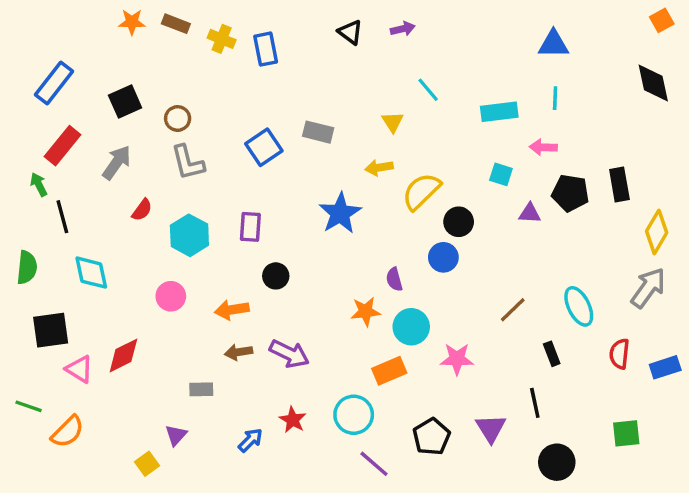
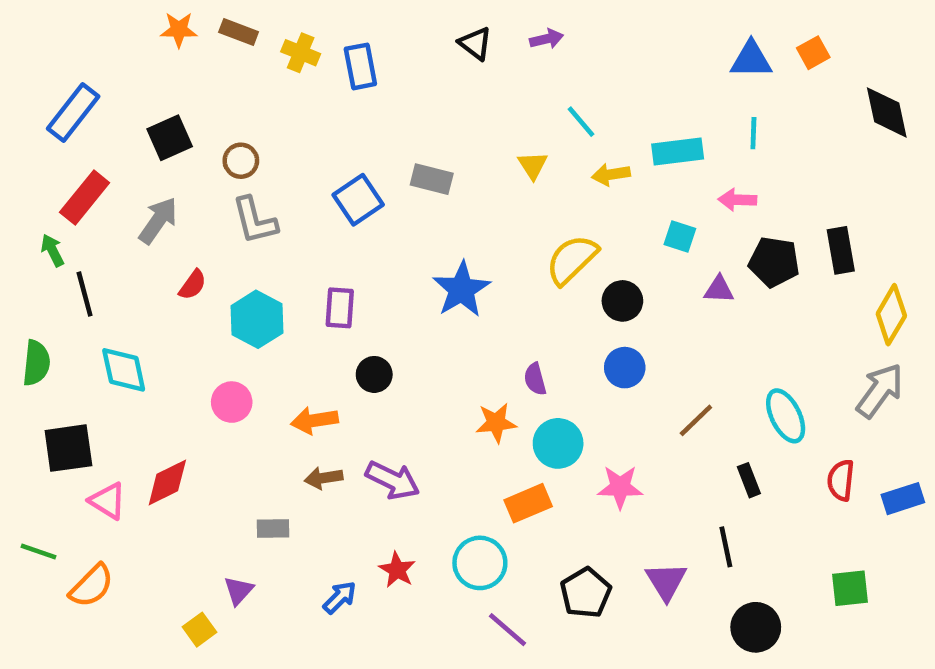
orange square: (662, 20) -> (813, 53), moved
yellow arrow: (379, 168) -> (611, 175), moved
blue circle: (443, 257) -> (625, 368), moved

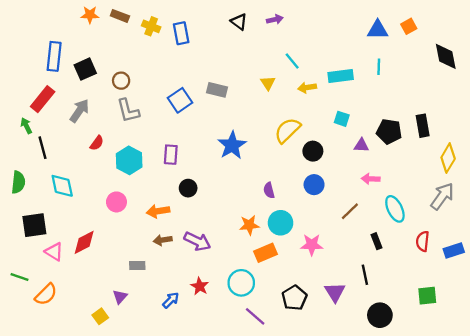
blue rectangle: (73, 112) -> (54, 56), moved, turned -32
pink arrow: (737, 200) -> (371, 179), moved
orange star: (496, 423) -> (249, 225), moved

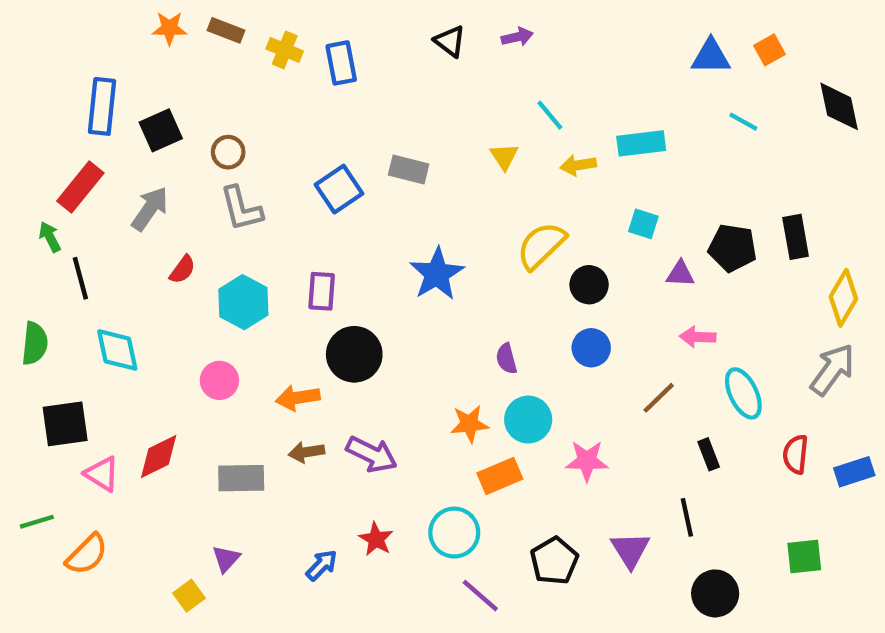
cyan line: (379, 67) -> (743, 122), moved, turned -63
black circle: (188, 188) -> (354, 354), size x1.6
gray rectangle: (137, 266) -> (241, 478), moved, size x1.5
green line: (19, 277) -> (37, 522), turned -36

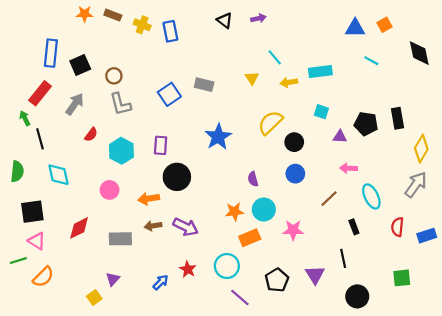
pink triangle: (102, 474) -> (37, 241), moved

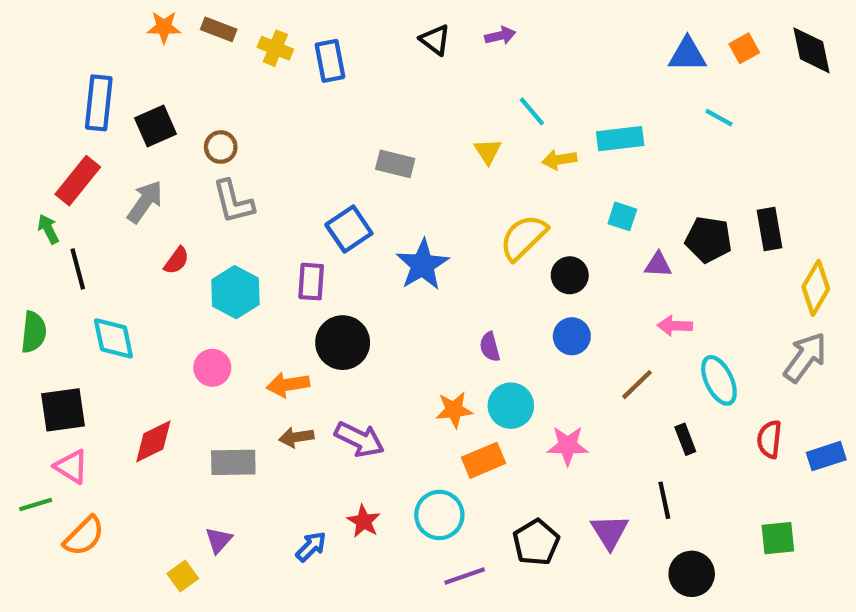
black diamond: (419, 53) -> (811, 50), moved
blue square: (169, 94) -> (349, 229), moved
purple line: (240, 297) -> (465, 576), turned -60

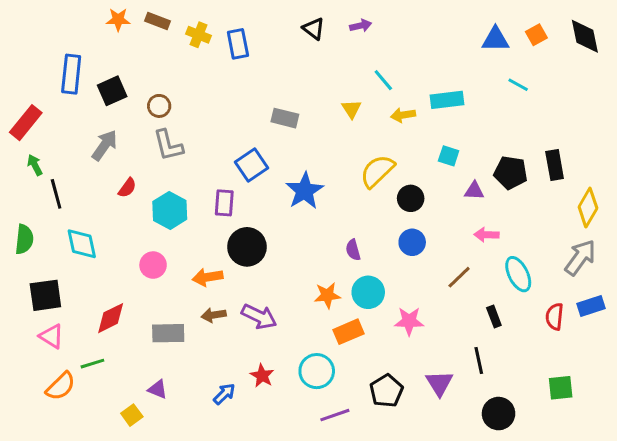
red rectangle: (78, 181) -> (26, 123), moved
blue rectangle: (826, 456) -> (591, 306), moved
green line: (36, 504) -> (92, 364), moved
purple triangle: (219, 540) -> (158, 389), turned -50

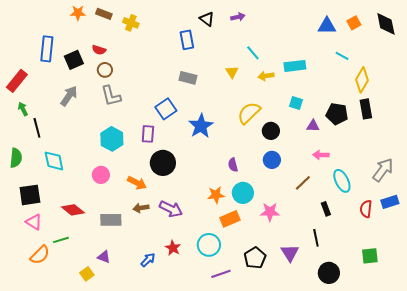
blue rectangle: (238, 44) -> (187, 40), moved
red semicircle: (127, 188) -> (99, 50), moved, turned 72
yellow diamond: (588, 207) -> (362, 80), moved
orange arrow: (208, 277) -> (137, 183), turned -144
red diamond: (111, 318) -> (73, 210), turned 65

